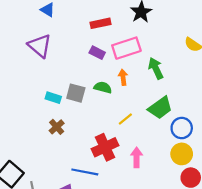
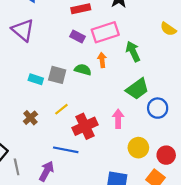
yellow line: (125, 119) -> (61, 109), moved
brown cross: (57, 127) -> (30, 118), moved
yellow circle: (182, 154) -> (138, 148), moved
pink arrow: (137, 157) -> (118, 119), moved

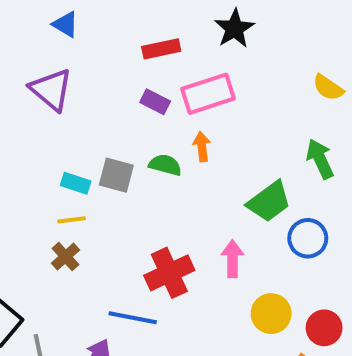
green arrow: (133, 51) -> (320, 159), moved
yellow line: (61, 109) -> (72, 220), moved, turned 32

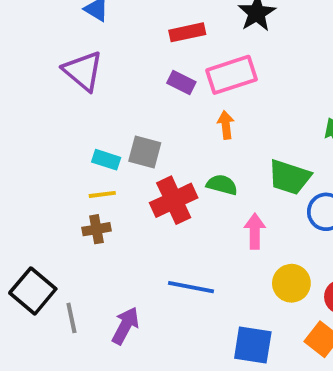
green semicircle: (165, 165) -> (222, 185), moved
green trapezoid: (269, 202) -> (289, 177), turned 54
brown cross: (65, 257) -> (97, 229), turned 32
red cross: (169, 273) -> (174, 200), moved
blue line: (133, 318) -> (191, 287), moved

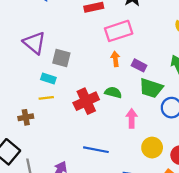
purple triangle: (83, 71) -> (34, 43), moved
purple rectangle: (181, 83) -> (139, 65), moved
gray square: (145, 152) -> (61, 58), moved
brown cross: (97, 229) -> (26, 117), moved

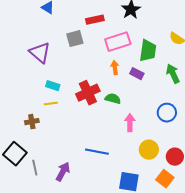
gray square: (61, 58) -> (75, 39), moved, turned -30
green trapezoid: (151, 88) -> (148, 51), moved, turned -100
red cross: (86, 101) -> (88, 93), moved

